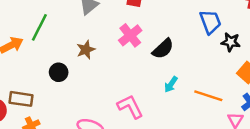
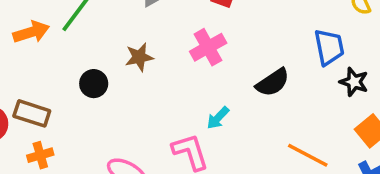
black semicircle: (163, 49) -> (273, 82), moved
cyan arrow: (171, 84) -> (218, 118), moved

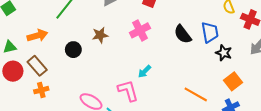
orange arrow: (31, 32) -> (37, 36), moved
black semicircle: (273, 82) -> (183, 34), moved, turned 84
brown rectangle: (32, 113) -> (37, 66), turned 30

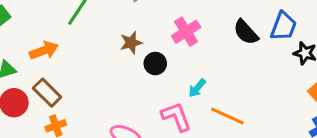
blue trapezoid: (210, 32) -> (284, 26), turned 35
black circle: (73, 50) -> (155, 64), moved
orange line: (196, 94) -> (227, 116), moved

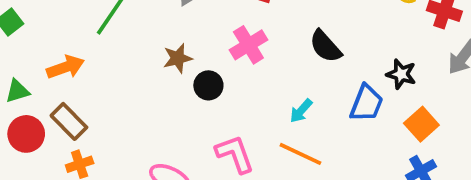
blue trapezoid: (284, 26) -> (366, 103), moved
cyan arrow: (197, 88) -> (301, 111), moved

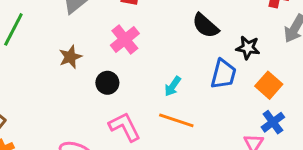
black semicircle: (325, 46) -> (205, 26), moved
black circle: (208, 85) -> (107, 83), moved

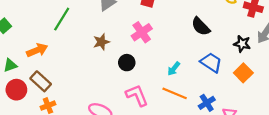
black star: (248, 48) -> (242, 44), moved
blue trapezoid: (223, 74) -> (211, 62), turned -75
blue cross: (273, 122) -> (207, 103), moved

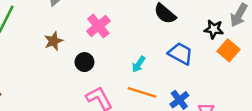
orange square: (243, 73) -> (228, 50), moved

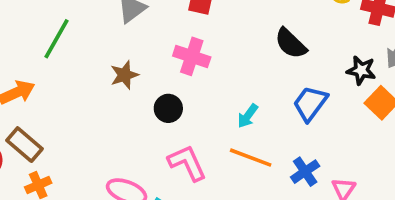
pink cross: (98, 26) -> (192, 56), turned -35
blue trapezoid: (180, 54) -> (310, 103), turned -85

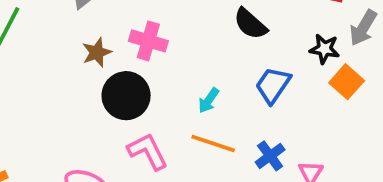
brown star: (124, 75) -> (97, 52), moved
black circle: (168, 108) -> (126, 96), size x1.6

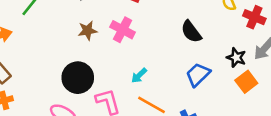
black circle: (126, 96) -> (78, 78), moved
cyan arrow: (209, 100) -> (139, 76), moved

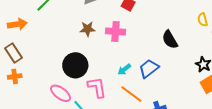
pink cross: (123, 30) -> (115, 31), turned -30
blue trapezoid: (198, 75) -> (149, 69), moved

